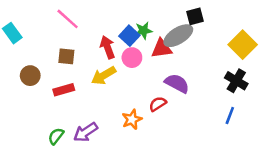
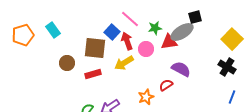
pink line: (68, 19) -> (130, 19), moved
blue square: (129, 36) -> (112, 32), moved
brown square: (66, 56) -> (95, 48), size x1.6
blue line: (230, 115) -> (232, 97), moved

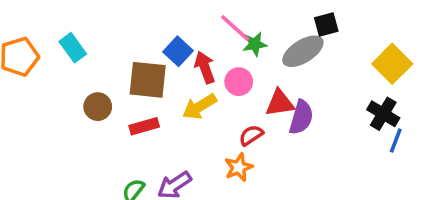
pink line: (130, 19) -> (235, 28), moved
red triangle: (169, 42) -> (280, 103), moved
purple semicircle: (181, 69) -> (301, 117), turned 78
red semicircle: (166, 85) -> (251, 135), moved
blue line: (232, 97) -> (396, 141), moved

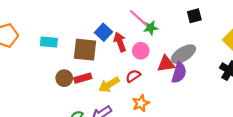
cyan rectangle: (73, 48) -> (49, 42), moved, turned -49
gray ellipse: (303, 51) -> (183, 54), moved
brown circle: (98, 107) -> (64, 78), moved
yellow arrow: (199, 107) -> (109, 85), moved
red semicircle: (251, 135) -> (133, 76), moved

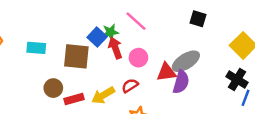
black square: (194, 16) -> (198, 19), turned 32
green star: (151, 28) -> (110, 32), moved
red rectangle: (83, 78) -> (74, 99), moved

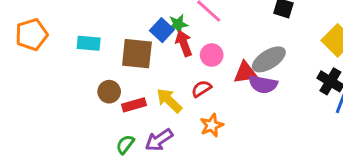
purple semicircle: (181, 82) -> (263, 84), turned 85
yellow arrow: (103, 95) -> (169, 100), turned 75

